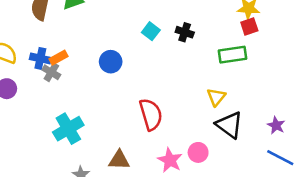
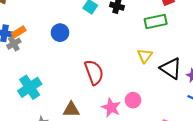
gray cross: (51, 72) -> (14, 44), turned 32
black triangle: (229, 125) -> (171, 68), moved

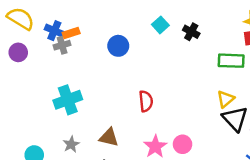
yellow triangle: (145, 56) -> (226, 99), moved
red semicircle: (94, 72) -> (146, 101), size x0.7

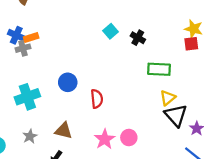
blue circle: (118, 46) -> (68, 82), moved
green rectangle: (231, 61) -> (159, 69), moved

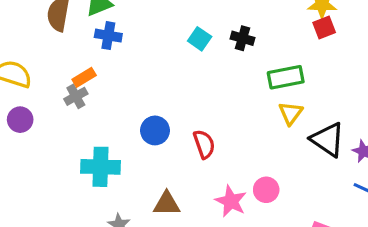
blue cross: (16, 35) -> (108, 36), moved
cyan cross: (27, 97) -> (100, 167), turned 35
yellow triangle: (168, 98) -> (291, 113), moved

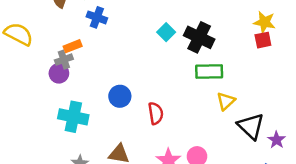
black cross: (242, 38) -> (199, 37), size x1.6
green rectangle: (286, 77) -> (209, 72), moved
purple circle: (20, 120) -> (59, 73), moved

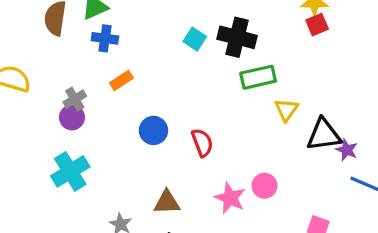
orange rectangle: (73, 46) -> (121, 80), moved
cyan cross: (73, 117) -> (70, 171), moved, turned -32
black triangle: (251, 126) -> (324, 135), turned -40
purple star: (277, 140) -> (347, 150), moved

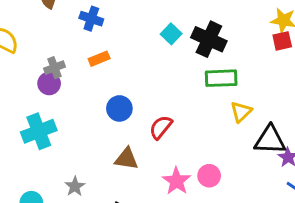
red semicircle: (202, 143) -> (161, 127), turned -130
brown triangle: (167, 202) -> (127, 159), moved

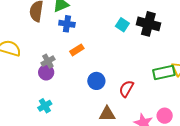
green rectangle: (221, 78) -> (164, 72), moved
cyan cross: (39, 131) -> (45, 106), size x0.6

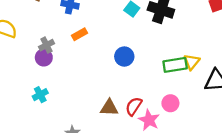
blue circle: (96, 81) -> (124, 57), moved
red semicircle: (126, 89) -> (134, 106), moved
pink circle: (165, 116) -> (170, 103), moved

